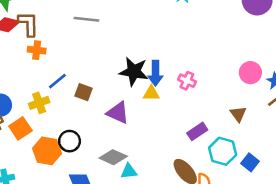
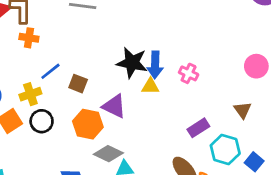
black circle: (70, 141) -> (42, 121), moved
orange hexagon: (47, 151) -> (88, 124), moved

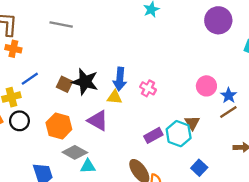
black star: (132, 63) -> (85, 82), moved
brown square: (78, 84) -> (64, 84), moved
purple triangle: (114, 106) -> (98, 120), moved
cyan hexagon: (225, 150) -> (179, 134), moved

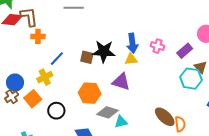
black circle: (19, 121) -> (56, 111), moved
purple rectangle: (153, 135) -> (185, 51), moved

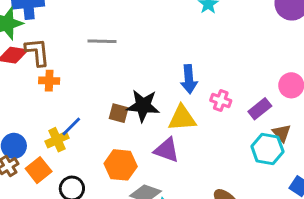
blue arrow: (132, 43) -> (189, 79), moved
blue line: (57, 59) -> (71, 127), moved
yellow triangle: (131, 59) -> (182, 118), size x1.5

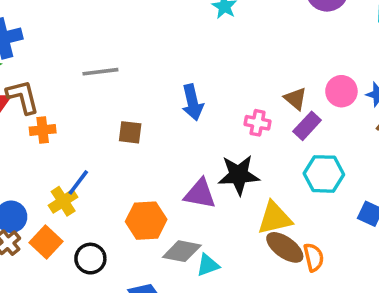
blue arrow: (189, 79) -> (193, 102), moved
black star: (143, 106) -> (239, 175), moved
brown square: (119, 113) -> (130, 132), moved
yellow triangle: (182, 118) -> (275, 218), moved
brown triangle: (282, 133) -> (295, 99), moved

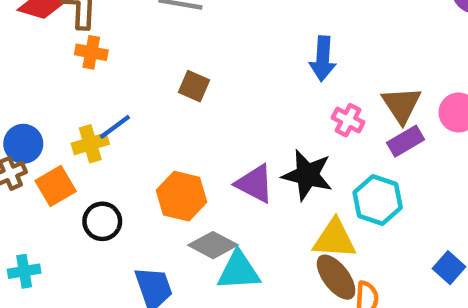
brown triangle: (295, 99) -> (401, 105), size x1.4
blue arrow: (193, 102) -> (323, 59), moved
cyan hexagon: (324, 174) -> (378, 200), moved
cyan triangle: (208, 265) -> (239, 271), size x1.5

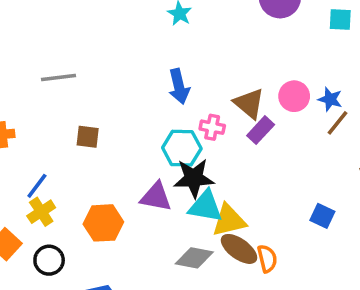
yellow cross: (90, 144) -> (41, 212), moved
cyan hexagon: (378, 200) -> (182, 148), moved
gray diamond: (213, 245) -> (194, 258), moved
cyan triangle: (239, 271) -> (205, 206), moved, turned 30

